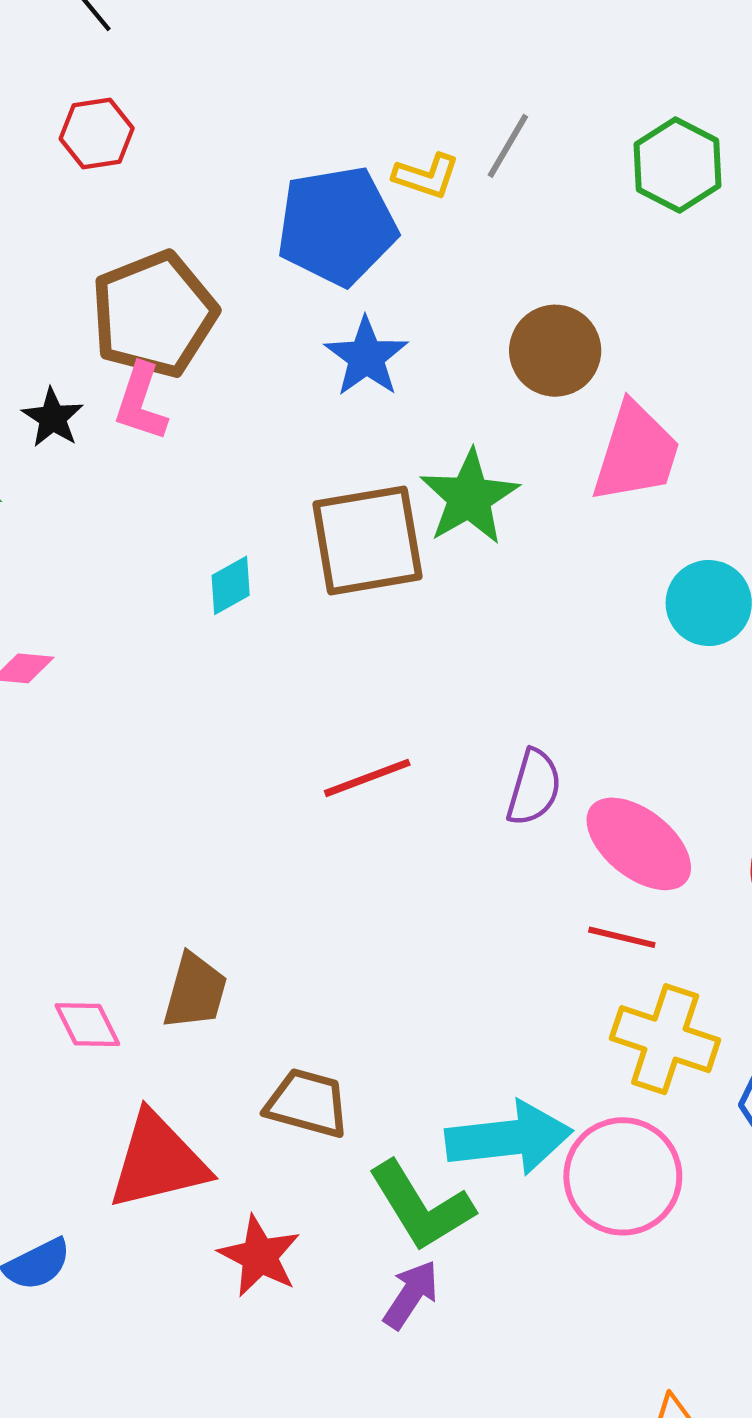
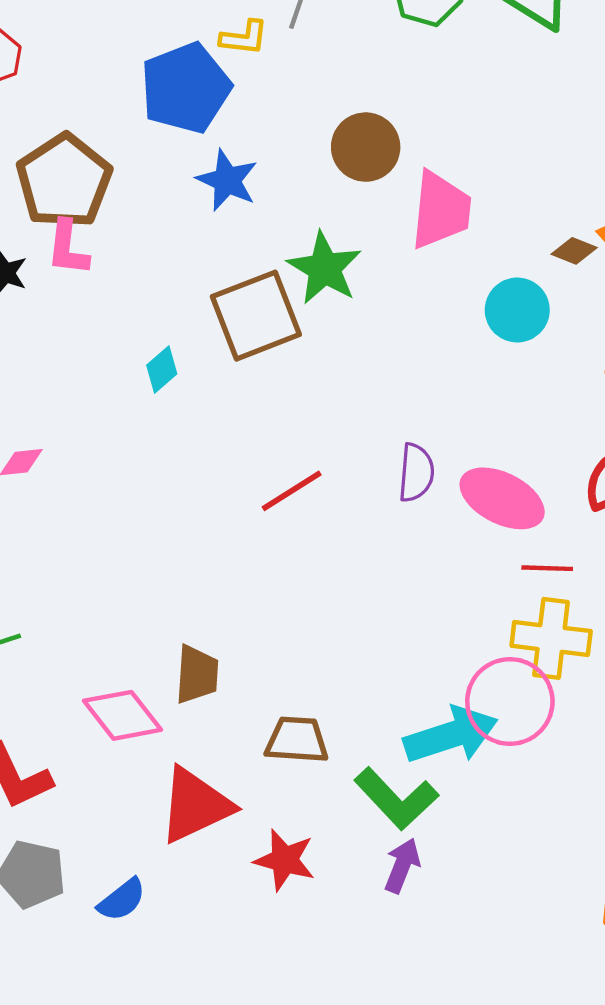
red line: (622, 937) -> (547, 568), moved
pink diamond: (87, 1025) -> (123, 715), size x1.5
pink circle: (623, 1176) -> (510, 702), moved

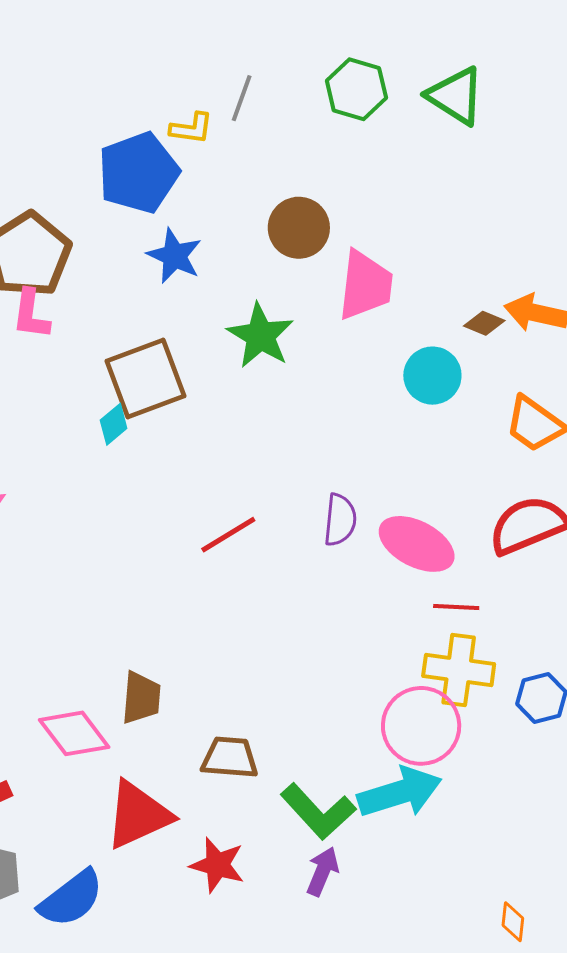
brown square: (256, 316) -> (145, 379), moved
cyan arrow: (451, 735) -> (400, 792), moved
blue semicircle: (122, 900) -> (71, 899), size x1.5

